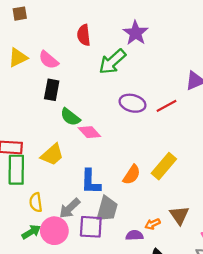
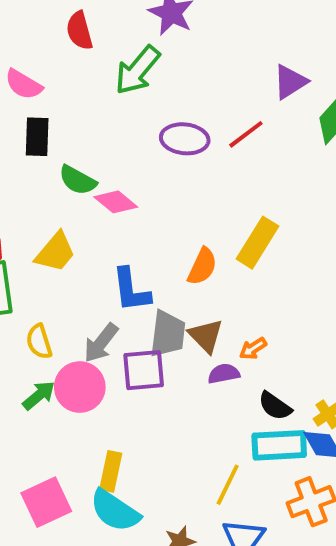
brown triangle: (179, 215) -> (206, 336), moved

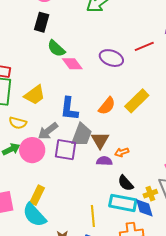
purple ellipse: (185, 139) -> (111, 58), moved
yellow trapezoid: (55, 252) -> (35, 95), moved
yellow semicircle: (39, 342) -> (18, 123), turned -72
yellow line: (228, 485) -> (93, 216), turned -45

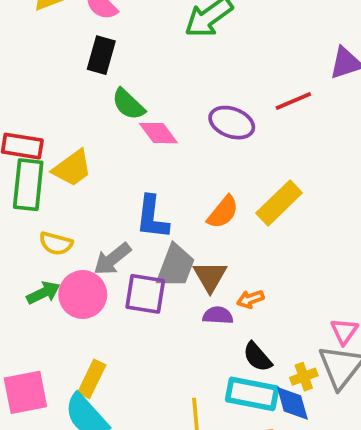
yellow trapezoid: (35, 95) -> (72, 168), moved

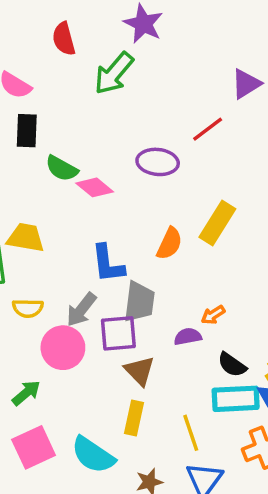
yellow trapezoid: (72, 168) -> (26, 238), turned -120
brown triangle: (210, 276) -> (139, 371), moved
green arrow: (43, 293) -> (26, 393), moved
yellow rectangle: (92, 379) -> (134, 418), moved

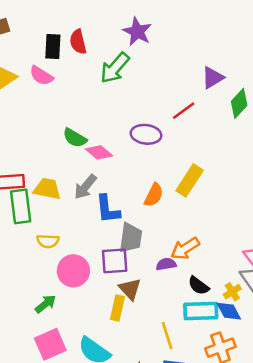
black rectangle: (27, 131) -> (53, 47), moved
gray arrow: (81, 310) -> (85, 187), moved
orange arrow: (213, 315) -> (185, 248), size x1.6
yellow rectangle: (134, 418) -> (117, 308), moved

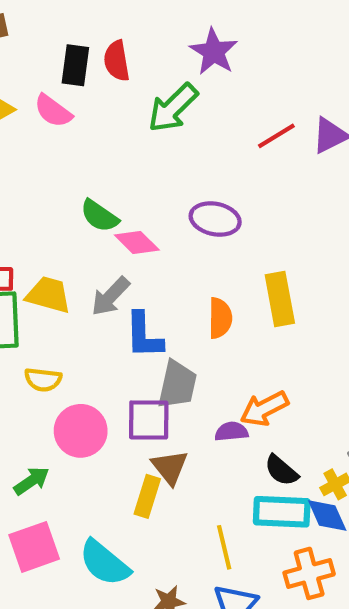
red line: (184, 111) -> (276, 136), moved
yellow rectangle: (190, 180) -> (280, 299), turned -48
orange semicircle: (154, 195) -> (220, 318), turned -30

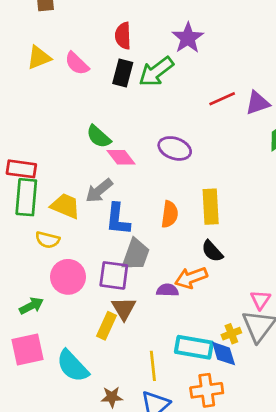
black rectangle: (75, 65) -> (123, 73), moved
yellow trapezoid: (48, 295) -> (65, 206), moved
black semicircle: (281, 470) -> (212, 251), moved

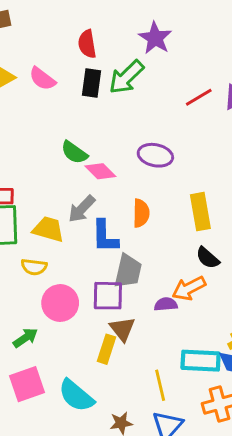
orange semicircle: (170, 214) -> (141, 213), moved

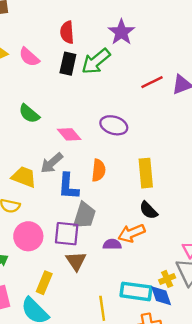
green semicircle: (74, 152) -> (29, 114), moved
yellow rectangle: (107, 349) -> (44, 283), moved

